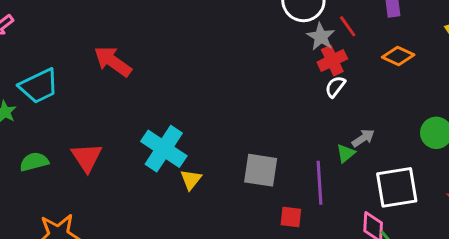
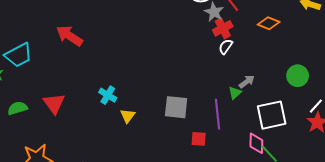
cyan cross: (164, 149) -> (108, 95), size x0.6

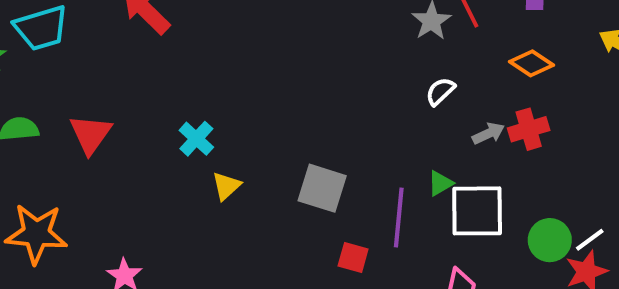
red cross: (223, 28) -> (529, 129), moved
green circle: (298, 76) -> (550, 240), moved
gray arrow: (247, 82) -> (488, 133), moved
white square: (272, 115) -> (477, 211), moved

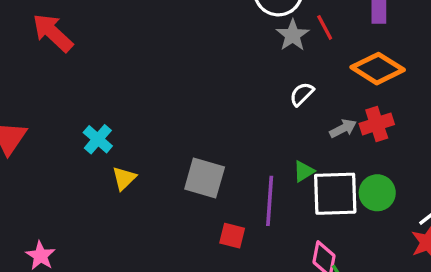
orange diamond: (532, 63) -> (378, 69), size x1.4
green circle: (550, 240) -> (377, 193), moved

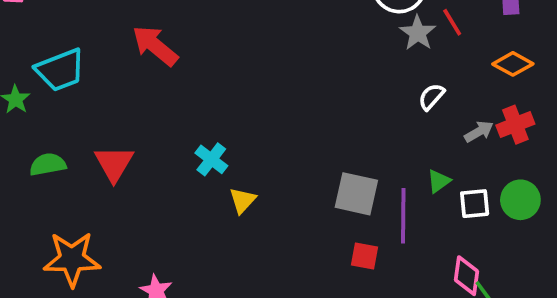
orange diamond: (378, 69) -> (513, 64), size x0.7
gray square: (205, 178) -> (356, 194), moved
white square: (335, 194) -> (475, 204), size x0.6

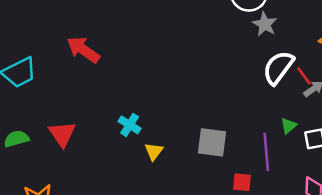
red line: (452, 22) -> (304, 76), moved
white semicircle: (431, 97) -> (278, 68), size x1.8
gray square: (356, 194) -> (212, 142), moved

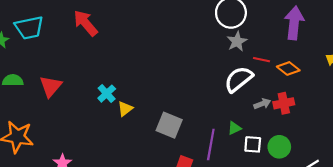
red line: (304, 76) -> (261, 60), moved, turned -56
yellow triangle: (154, 151) -> (125, 109), moved

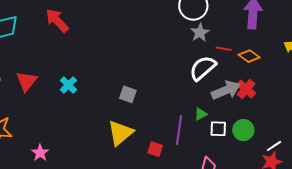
cyan cross: (107, 94) -> (68, 85), moved
red cross: (284, 103) -> (246, 89), turned -36
gray arrow: (262, 104) -> (226, 90), size x1.8
yellow triangle: (125, 109) -> (120, 133), moved, size x1.8
gray square: (169, 125) -> (128, 94), moved, size x0.7

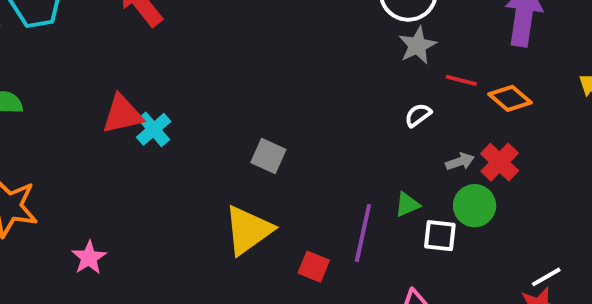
white semicircle: (203, 68) -> (418, 115), size x0.5
red triangle: (27, 81) -> (122, 114), moved, turned 35
gray arrow: (226, 90) -> (460, 162), size x0.5
green circle: (243, 130) -> (475, 206), moved

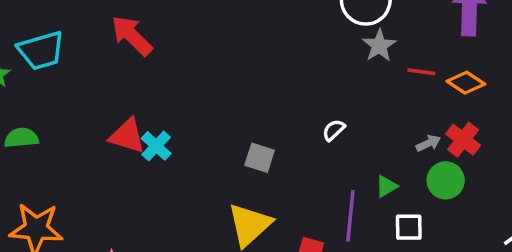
red triangle: (122, 114) -> (127, 136), turned 36
white semicircle: (418, 115) -> (334, 130), moved
white square: (440, 236) -> (409, 227), moved

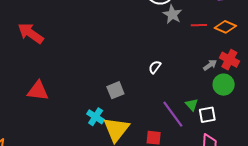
cyan cross: (156, 146) -> (96, 117), moved
gray square: (260, 158) -> (115, 90), turned -30
green triangle: (386, 186) -> (192, 105), moved, turned -32
purple line: (350, 216) -> (173, 114), turned -32

